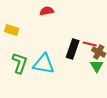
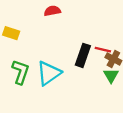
cyan triangle: (44, 64) -> (49, 73), turned -45

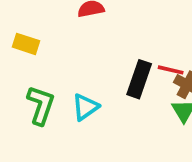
cyan triangle: (49, 73) -> (85, 107), size x0.7

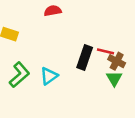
green L-shape: (41, 105) -> (19, 75), turned 30

